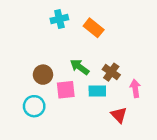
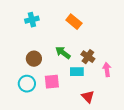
cyan cross: (59, 19) -> (32, 20), moved
pink square: (66, 90) -> (52, 82), moved
red triangle: (119, 115) -> (88, 97), moved

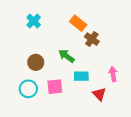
cyan cross: (32, 20) -> (34, 21), turned -32
brown cross: (88, 57) -> (92, 39), moved
red triangle: (88, 97) -> (99, 94), moved

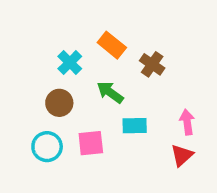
cyan cross: (34, 21) -> (70, 63), moved
orange rectangle: (78, 23) -> (112, 45), moved
red triangle: (99, 94) -> (182, 155), moved, turned 32

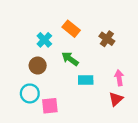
brown cross: (152, 64) -> (107, 39), moved
pink square: (91, 143) -> (50, 106), moved

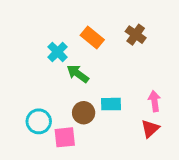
brown cross: (107, 39) -> (136, 35), moved
green arrow: (70, 59) -> (78, 74), moved
brown circle: (38, 66) -> (84, 113), moved

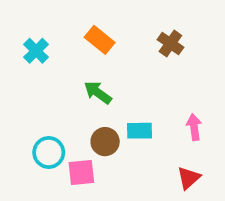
orange rectangle: (92, 37) -> (100, 40), moved
cyan cross: (58, 52) -> (36, 51), moved
red triangle: (150, 129) -> (189, 178), moved

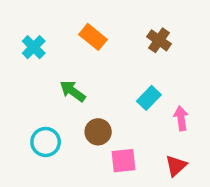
green arrow: (98, 93) -> (73, 91), moved
cyan rectangle: (140, 131) -> (149, 98), moved, turned -45
pink square: (81, 172) -> (123, 161), moved

